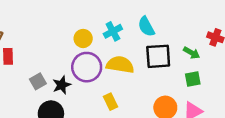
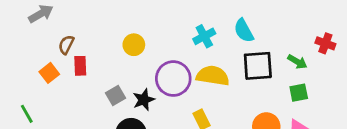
yellow circle: (83, 38) -> (134, 45), moved

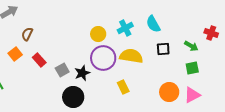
yellow circle: (134, 45) -> (98, 34), moved
red rectangle: (80, 66) -> (39, 60), moved, turned -40
black square: (258, 66) -> (163, 49), size x0.6

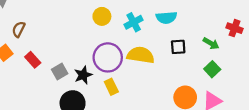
cyan semicircle: (153, 24) -> (166, 18), turned -66
yellow circle: (98, 34) -> (102, 16), moved
green square: (192, 68) -> (212, 69), turned -32
yellow rectangle: (123, 87) -> (111, 87), moved

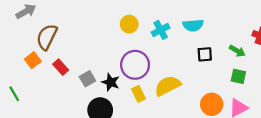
brown semicircle: (19, 29) -> (47, 37), size x1.6
yellow semicircle: (141, 55) -> (168, 86), moved, turned -36
green square: (212, 69) -> (238, 76), turned -35
black star: (83, 75) -> (111, 82), turned -30

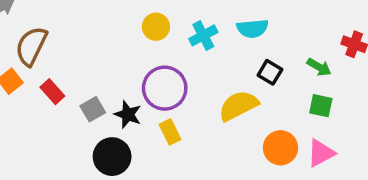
black square: (205, 54) -> (270, 72), turned 35
yellow semicircle: (168, 86) -> (238, 106), moved

